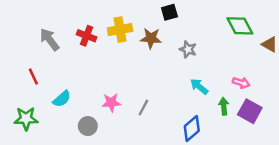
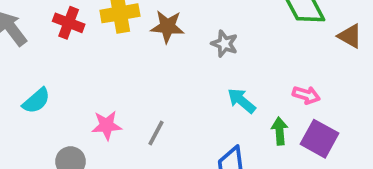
cyan semicircle: (62, 99) -> (36, 101), moved

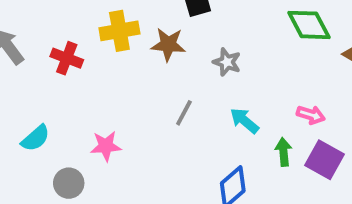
red cross: (69, 23) -> (67, 58), moved
cyan semicircle: (36, 101) -> (35, 138), moved
gray line: (156, 133) -> (184, 113), moved

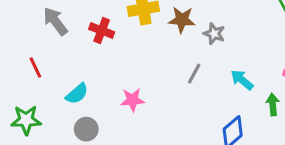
gray star: (227, 62) -> (214, 34), moved
gray circle: (69, 183) -> (86, 129), moved

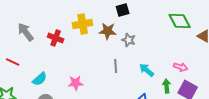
red line: (35, 68) -> (13, 62), turned -40
gray line: (194, 74) -> (116, 66), turned -32

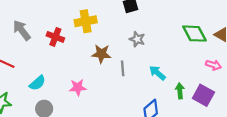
green diamond: (180, 21) -> (194, 34), moved
brown star: (108, 31) -> (101, 54), moved
pink arrow: (181, 67) -> (213, 65), moved

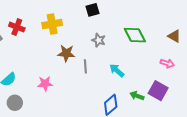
green diamond: (194, 34) -> (135, 35), moved
red cross: (55, 37) -> (17, 27), moved
green arrow: (180, 91) -> (137, 96), moved, turned -64

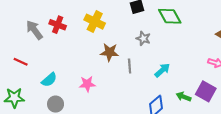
yellow cross: (52, 24) -> (95, 22), turned 36
green diamond: (135, 35) -> (170, 16), moved
cyan arrow: (117, 70) -> (162, 70), turned 98

